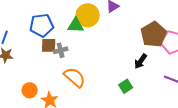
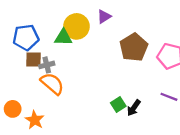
brown pentagon: (154, 34) -> (134, 47), moved
black arrow: (141, 61) -> (134, 108), moved
orange semicircle: (75, 77) -> (52, 84), moved

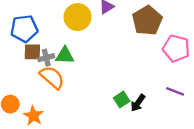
green triangle: (63, 37) -> (65, 55), moved
brown pentagon: (134, 47) -> (147, 21), moved

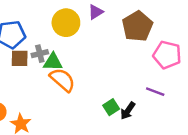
gray cross: (46, 58) -> (40, 54), moved
orange semicircle: (52, 77) -> (62, 80), moved
purple line: (175, 91) -> (155, 92), moved

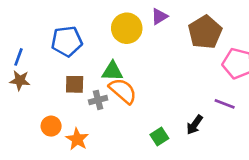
gray cross: (40, 54) -> (98, 100), moved
brown square: (20, 58) -> (75, 84), moved
green square: (111, 107) -> (159, 137), moved

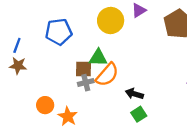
brown square: (75, 84) -> (83, 69), moved
orange semicircle: (123, 91) -> (107, 75), turned 90
black arrow: (195, 125) -> (134, 94), moved, turned 72

